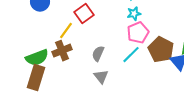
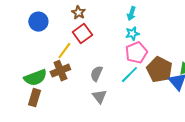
brown rectangle: (36, 78) -> (34, 98), size x0.7

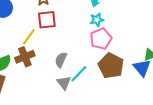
red square: (82, 34) -> (47, 20), turned 30
brown pentagon: (159, 70) -> (111, 66), moved
cyan line: (129, 75) -> (79, 74), moved

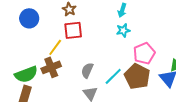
pink pentagon: (101, 39) -> (144, 53), moved
cyan line: (79, 74) -> (113, 76), moved

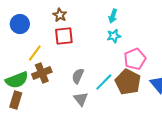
yellow line: (55, 47) -> (35, 53), moved

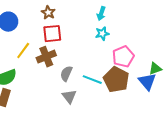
brown cross: (42, 73) -> (46, 57), moved
cyan line: (104, 82) -> (92, 80), turned 66

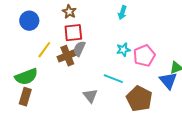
cyan star: (102, 34) -> (123, 50), moved
gray semicircle: (66, 74) -> (79, 49), moved
brown pentagon: (116, 80) -> (139, 99), moved

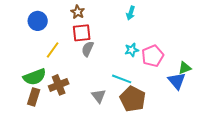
brown cross: (67, 56) -> (59, 85), moved
brown pentagon: (139, 99) -> (133, 99), moved

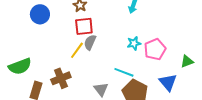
yellow line: (53, 50) -> (77, 50), moved
green semicircle: (35, 77) -> (20, 66), moved
blue triangle: (177, 81) -> (168, 82), moved

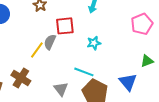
red square: (84, 26) -> (65, 26), moved
pink pentagon: (155, 49) -> (142, 24), moved
brown cross: (61, 78) -> (21, 78), turned -36

